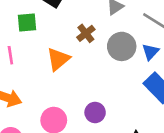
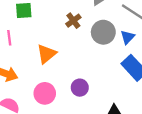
orange triangle: (58, 59) -> (46, 54), moved

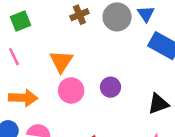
brown cross: (73, 21) -> (79, 15), turned 32
pink circle: (45, 93) -> (71, 90), moved

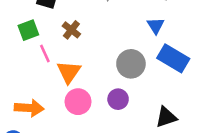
brown cross: (79, 15) -> (71, 30), moved, turned -30
gray circle: (117, 17) -> (131, 64), moved
pink line: (14, 57) -> (45, 54), moved

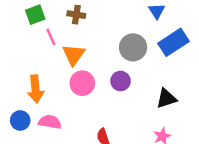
brown cross: (71, 30) -> (76, 15), turned -30
blue rectangle: (173, 58) -> (173, 42), turned -64
orange arrow: (29, 108) -> (36, 89), turned 80

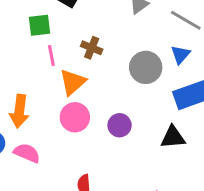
brown cross: (76, 15) -> (92, 48), moved
gray circle: (133, 47) -> (146, 67), moved
black triangle: (166, 98) -> (173, 137), moved

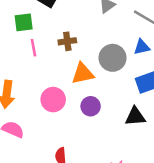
brown cross: (92, 48) -> (67, 41), turned -30
blue triangle: (180, 55) -> (142, 47), turned 36
orange triangle: (73, 82) -> (83, 74), moved, turned 30

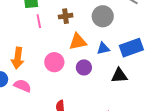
blue triangle: (142, 47) -> (103, 49), moved
gray circle: (113, 58) -> (103, 16), moved

